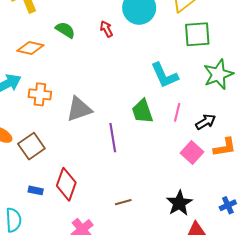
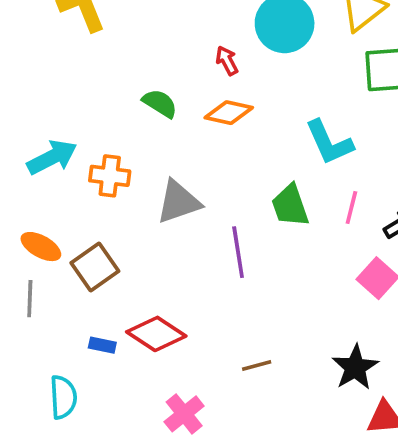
green semicircle: (65, 30) -> (160, 103), moved
orange diamond: (30, 48) -> (229, 113), moved
red diamond: (66, 184) -> (156, 334), turned -76

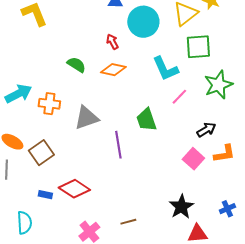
cyan L-shape: (329, 142) -> (165, 69), moved
pink line: (351, 207) -> (179, 97), moved, turned 30
brown line: (257, 366) -> (128, 222), moved

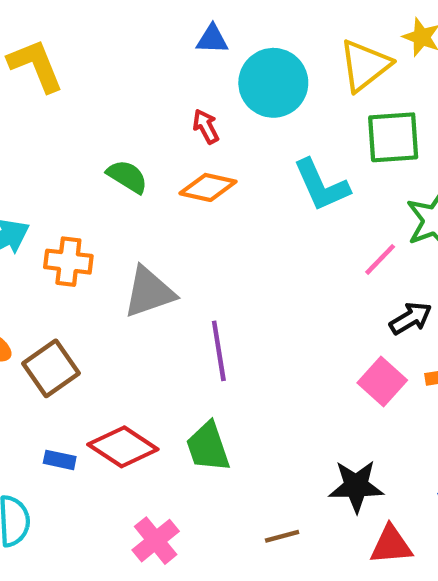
pink line: (179, 97) -> (380, 259), moved
green trapezoid: (146, 120) -> (208, 447), moved
black star: (181, 207) -> (356, 486), turned 30
brown line: (128, 222) -> (282, 536), moved

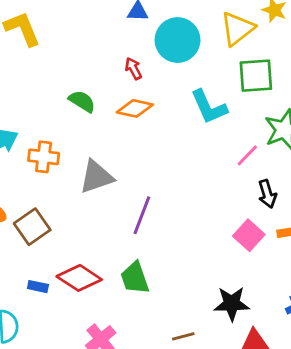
black arrow: (411, 318) -> (267, 194), turned 104
purple line: (219, 351) -> (142, 215), turned 30

